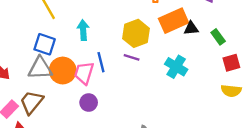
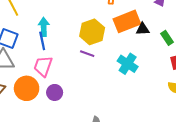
blue line: (101, 62) -> (42, 41), moved
orange circle: (63, 71) -> (27, 88), moved
purple circle: (89, 103) -> (55, 92), moved

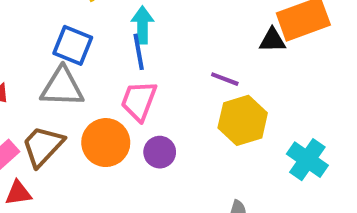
black triangle: (143, 29) -> (272, 40), moved
yellow hexagon: (92, 32) -> (243, 120), moved
cyan cross: (128, 64) -> (307, 160), moved

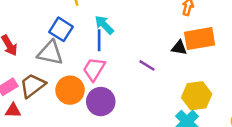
cyan arrow: (142, 25) -> (104, 25), turned -55
yellow hexagon: (243, 120) -> (197, 96), moved
purple circle: (160, 152) -> (101, 102), size x1.5

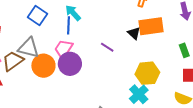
black triangle: (179, 48) -> (134, 33), turned 32
gray triangle: (50, 53) -> (29, 48), moved
purple circle: (101, 102) -> (70, 64), moved

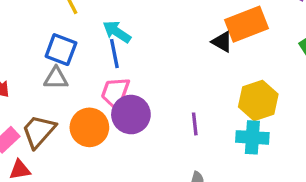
purple line: (107, 47) -> (195, 124), moved, turned 64
gray triangle: (29, 48) -> (56, 78), moved, size x0.7
cyan cross: (139, 94) -> (252, 137), turned -30

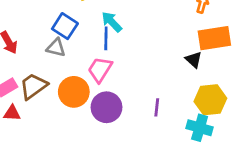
black triangle: (222, 42) -> (194, 60), moved
purple circle: (131, 115) -> (107, 107), moved

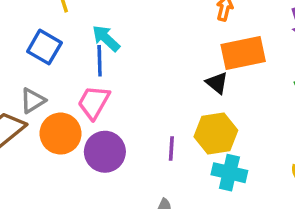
gray triangle: (56, 48) -> (33, 101), moved, turned -42
yellow hexagon: (210, 100) -> (216, 133), moved

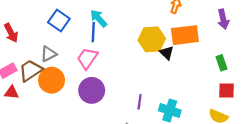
yellow hexagon: (216, 133) -> (152, 39), moved
orange circle: (61, 134) -> (52, 80), moved
purple line: (171, 148) -> (140, 102), moved

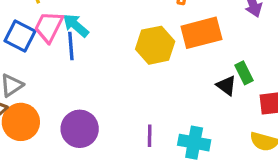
black triangle: (167, 53) -> (226, 86), moved
pink trapezoid: (87, 58) -> (49, 27), moved
green rectangle: (221, 63) -> (244, 73), moved

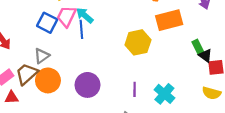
yellow hexagon: (155, 45) -> (138, 42), moved
black triangle: (226, 86) -> (205, 56), moved
cyan cross: (194, 143) -> (164, 94), turned 30

